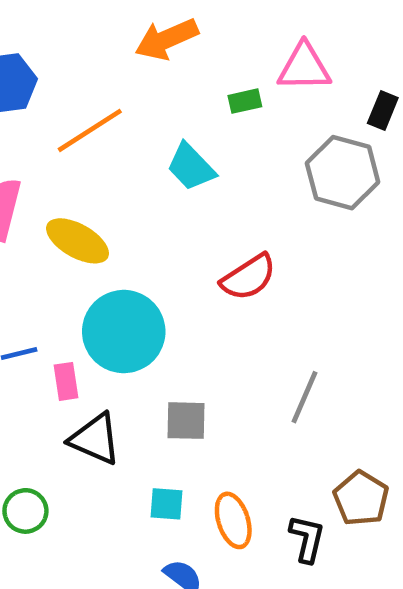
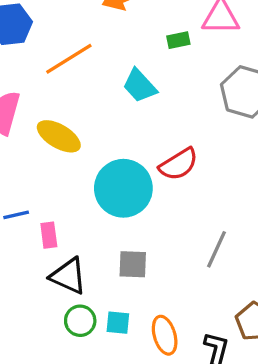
cyan circle: (124, 332) -> (123, 188), moved
green circle: (25, 511) -> (80, 321), moved

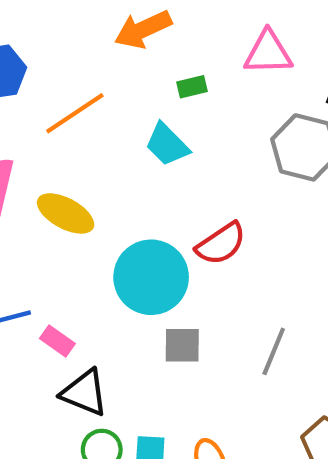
green rectangle: (178, 40) -> (192, 87), moved
pink rectangle: (49, 235) -> (57, 341), turned -45
gray square: (133, 264) -> (182, 345), moved

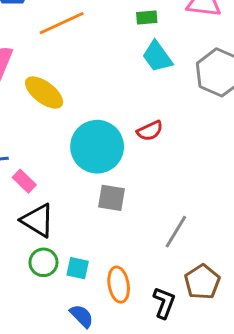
cyan trapezoid: (167, 145) -> (157, 57), moved
red semicircle: (221, 244) -> (150, 131), size x0.7
gray line: (274, 351) -> (176, 232), moved

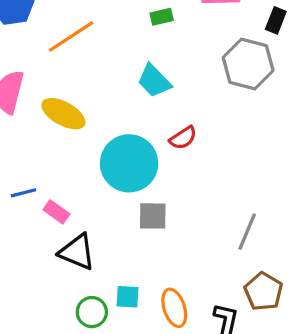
cyan trapezoid: (157, 57) -> (154, 81), moved
gray line: (176, 232) -> (247, 232), moved
green circle: (43, 262) -> (92, 312), moved

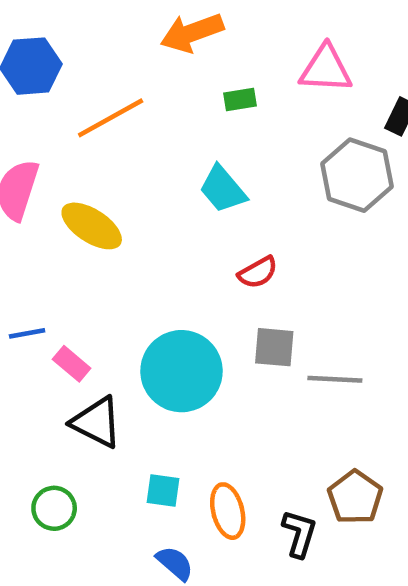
cyan circle: (129, 163) -> (181, 371), moved
gray square: (153, 216) -> (274, 347), moved
gray line: (247, 232) -> (335, 379), moved, turned 66
green circle: (92, 312) -> (54, 508), moved

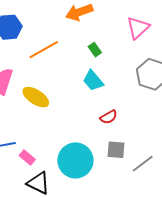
pink triangle: (326, 69) -> (138, 28), turned -45
green rectangle: (240, 99) -> (95, 50), moved, turned 64
gray line: (335, 379) -> (143, 164), turned -40

